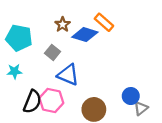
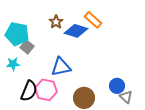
gray square: (52, 52) -> (27, 47), moved
blue triangle: (68, 75) -> (61, 67), turned -35
gray triangle: (141, 108) -> (126, 97), turned -40

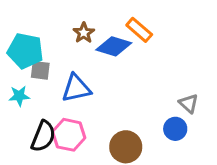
gray square: (27, 47) -> (40, 70), turned -32
blue triangle: (61, 67) -> (76, 88), moved
gray triangle: (126, 97) -> (189, 103), moved

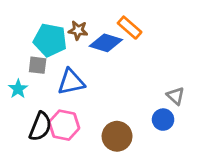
brown star: (84, 33) -> (78, 30), turned -30
cyan pentagon: (25, 51) -> (50, 40), moved
cyan star: (19, 96) -> (18, 89), turned -30

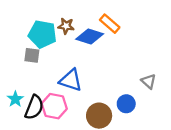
blue triangle: (71, 82) -> (71, 80), moved, turned 30
cyan star: (18, 89) -> (15, 99), moved
blue circle: (163, 120) -> (126, 104), moved

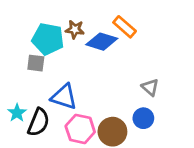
blue triangle: (71, 80) -> (64, 97), moved
gray triangle: (149, 81) -> (150, 87), moved
pink hexagon: (54, 106) -> (80, 129), moved

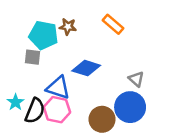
blue diamond: (102, 42) -> (86, 68), moved
blue circle: (143, 118) -> (130, 107), size x1.6
pink hexagon: (80, 129) -> (57, 110), moved

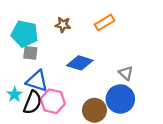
orange rectangle: (113, 24) -> (105, 22), turned -72
cyan pentagon: (43, 35) -> (25, 34), moved
blue triangle: (58, 88) -> (37, 81), moved

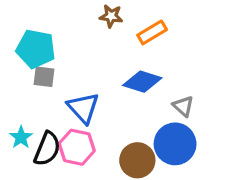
brown star: (63, 25) -> (111, 16), moved
blue diamond: (80, 63) -> (142, 82), moved
blue triangle: (37, 81) -> (83, 108), moved, turned 30

